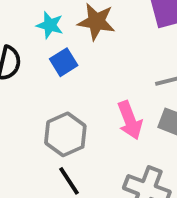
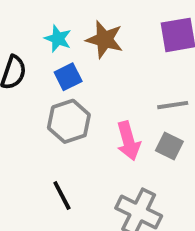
gray hexagon: (65, 134) -> (69, 121), moved

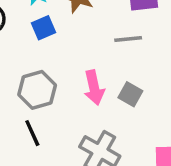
gray line: (173, 105) -> (128, 39), moved
gray hexagon: (69, 121) -> (37, 90), moved

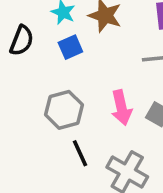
black line: (32, 133) -> (80, 153), moved

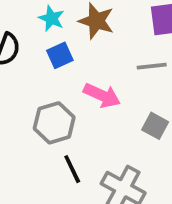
pink arrow: (121, 108) -> (102, 95), moved, turned -52

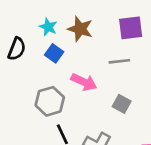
blue square: (60, 55) -> (54, 53), turned -30

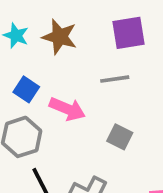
blue square: (54, 53) -> (26, 89), moved

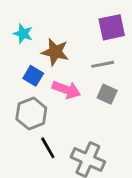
brown star: (60, 37) -> (55, 52), moved
gray square: (120, 137) -> (107, 94), moved

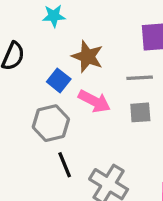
cyan star: (23, 34) -> (54, 16), moved, turned -30
gray square: (107, 94) -> (140, 112), turned -36

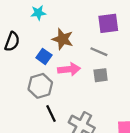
gray line: (140, 78) -> (99, 52), turned 30
pink arrow: (94, 101) -> (69, 69), turned -30

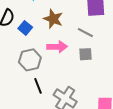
blue square: (44, 56) -> (25, 28), moved

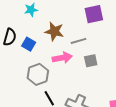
gray line: (85, 33) -> (79, 41), moved, turned -35

